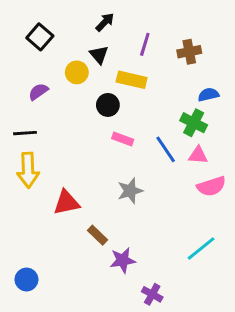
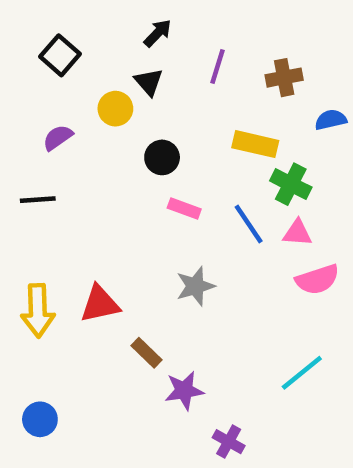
yellow rectangle: (132, 80) -> (255, 144), moved
blue semicircle: (208, 95) -> (331, 120), moved
yellow arrow: (28, 170) -> (38, 311), moved

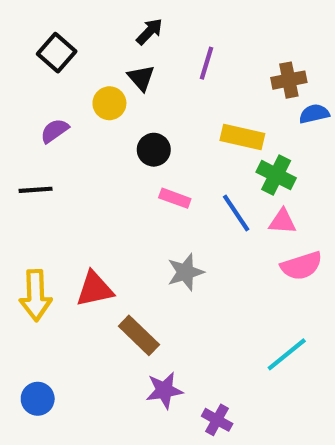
brown cross: (284, 78) -> (289, 80), moved
brown rectangle: (146, 353) -> (139, 335), size x1.4
purple star: (184, 390) -> (164, 390), moved

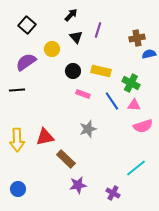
black triangle: (141, 78) -> (76, 37), moved
purple semicircle: (55, 131) -> (26, 62), size x1.5
yellow rectangle: (242, 137) -> (101, 71), moved
purple cross: (217, 420) -> (113, 193), moved

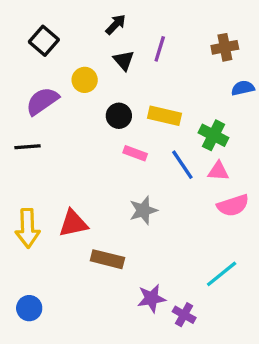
brown cross: (137, 38) -> (225, 47), moved
brown rectangle: (66, 159) -> (107, 259), turned -30
purple star: (78, 185) -> (151, 298), moved

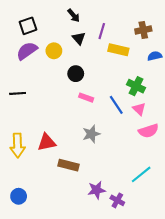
black arrow: (116, 24) -> (74, 15), turned 96
black square: (44, 41) -> (28, 26), turned 30
purple semicircle: (42, 101) -> (27, 51), moved
yellow rectangle: (165, 116) -> (118, 50), moved
pink triangle: (218, 171) -> (139, 109), turned 40

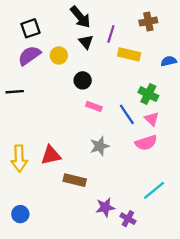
black arrow: (74, 15) -> (80, 17), size x1.5
brown cross: (143, 30) -> (148, 22), moved
black line: (18, 93) -> (15, 92), moved
pink semicircle: (148, 131) -> (146, 143), moved

